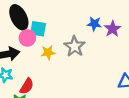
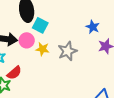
blue star: (94, 24) -> (93, 27), moved
pink circle: (27, 38) -> (27, 40), moved

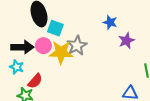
yellow star: (42, 49) -> (61, 52), size x1.6
gray star: (67, 51) -> (77, 46), moved

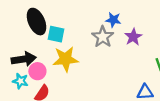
pink circle: (43, 46) -> (37, 71), moved
gray star: (77, 46) -> (103, 37), moved

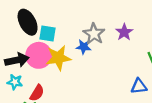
blue star: (113, 20) -> (84, 47), moved
pink circle: (37, 71) -> (39, 55), moved, size x1.5

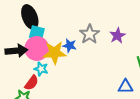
cyan square: (48, 34) -> (37, 33), moved
blue star: (84, 47) -> (70, 46), moved
cyan star: (15, 82) -> (41, 69), moved

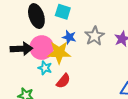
cyan square: (37, 33) -> (63, 12), moved
blue star: (70, 46) -> (69, 37), moved
red semicircle: (32, 83) -> (63, 81), moved

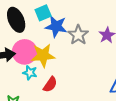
cyan square: (63, 12) -> (43, 13), turned -35
blue star: (69, 37) -> (56, 26), moved, size x1.5

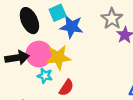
gray star: (78, 35) -> (112, 19), moved

